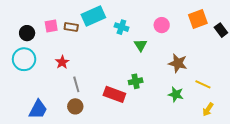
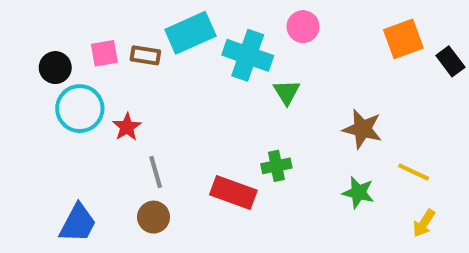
pink circle: (162, 25) -> (303, 27), moved
cyan cross: (121, 27) -> (248, 55), size x1.6
cyan circle: (24, 59) -> (80, 109), moved

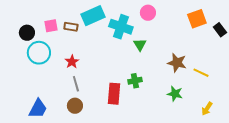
red star: (127, 127) -> (72, 62), moved
yellow line: (414, 172) -> (201, 73), moved
red rectangle: (233, 192) -> (114, 94), turned 75

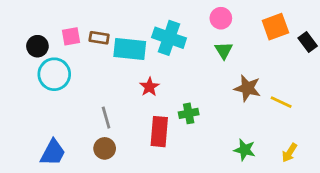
pink circle: (148, 13) -> (221, 18), moved
cyan rectangle: (93, 16) -> (130, 49), moved, turned 30
green triangle: (140, 45) -> (224, 50), moved
red star: (72, 62) -> (149, 87), moved
green star: (175, 94) -> (245, 150), moved

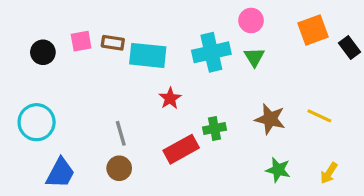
cyan cross: (169, 38) -> (211, 52), moved, turned -32
cyan circle: (54, 74) -> (37, 122), moved
brown star: (247, 88) -> (270, 119), moved
red rectangle: (159, 132) -> (181, 149), turned 56

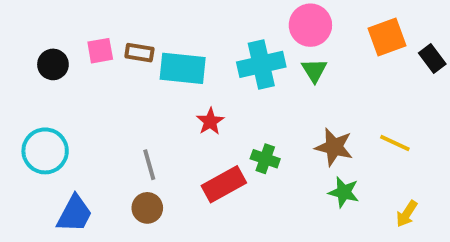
pink circle: (251, 20) -> (310, 25), size x1.4
green cross: (215, 129) -> (265, 159), turned 30
green star: (278, 170) -> (344, 192), moved

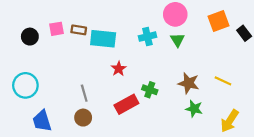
cyan cross: (261, 64) -> (147, 37), size x0.7
blue trapezoid: (75, 214) -> (42, 121), turned 135
yellow arrow: (407, 214) -> (230, 121), size x1.5

